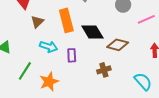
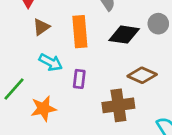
black diamond: (92, 32) -> (124, 35), moved, turned -60
brown cross: (104, 70) -> (118, 105), size x1.6

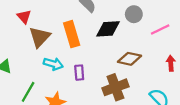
brown triangle: (41, 27) -> (40, 37), size x1.5

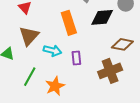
brown triangle: (40, 37) -> (29, 36), moved

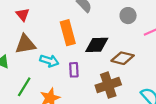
black diamond: (102, 17) -> (97, 45), moved
brown triangle: (29, 36) -> (25, 44), turned 35

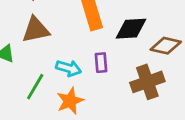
cyan arrow: (49, 61) -> (69, 68), moved

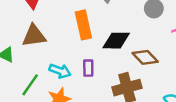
brown diamond: (166, 46) -> (145, 57), turned 30

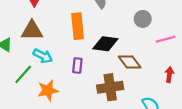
cyan arrow: (60, 71) -> (43, 56), moved

